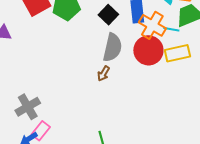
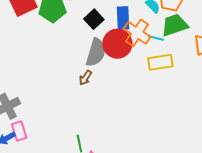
red circle: (148, 50) -> (117, 44), moved
pink rectangle: (41, 131) -> (19, 131), turned -60

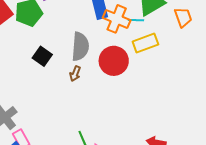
black square: (94, 19) -> (42, 56), moved
red circle: (117, 44) -> (114, 61), moved

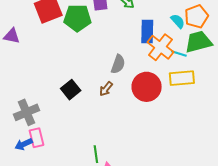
gray semicircle: (80, 47) -> (118, 64), size x0.7
black square: (42, 56) -> (71, 90), moved

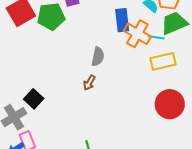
red circle: (147, 87) -> (170, 104), moved
black square: (71, 90) -> (34, 99), moved

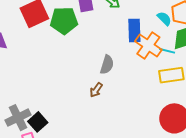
black square: (34, 99) -> (38, 122), moved

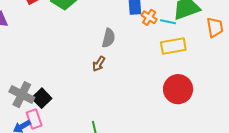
orange cross: (148, 45) -> (149, 17), size x0.6
gray cross: (18, 118) -> (22, 95), turned -35

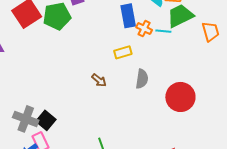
gray semicircle: (109, 38) -> (142, 79), moved
yellow rectangle: (173, 46) -> (123, 52), moved, size x0.7
brown arrow: (99, 64) -> (99, 80), turned -77

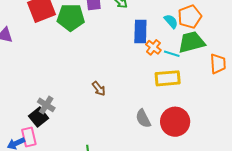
yellow rectangle: (123, 52) -> (168, 78), moved, size x1.4
gray semicircle: (142, 79) -> (143, 119), moved, turned 132
gray cross: (26, 119) -> (46, 105), moved, size x0.7

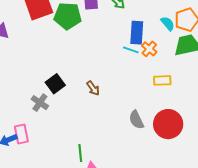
cyan line: (172, 54) -> (131, 50), moved
yellow rectangle: (168, 78) -> (162, 80), size x0.7
black square: (39, 117) -> (55, 84), moved

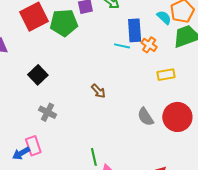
cyan line: (131, 50) -> (122, 46), moved
black square: (55, 84) -> (38, 75), moved

